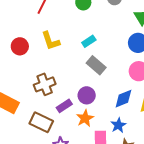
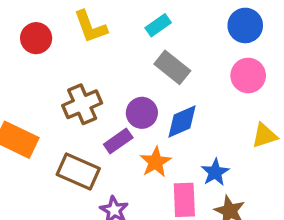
purple circle: (87, 95) -> (142, 113), moved
blue diamond: (123, 99) -> (182, 122), moved

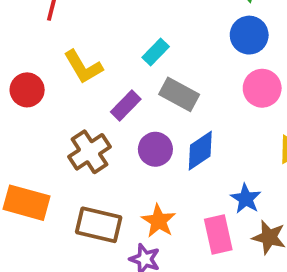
purple rectangle: (118, 141) -> (126, 105), moved
orange star: (156, 162) -> (159, 221), moved

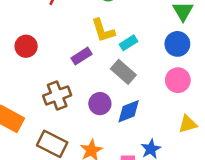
cyan rectangle: (156, 52) -> (128, 43), moved
yellow L-shape: (83, 67) -> (103, 30), moved
purple rectangle: (126, 105) -> (82, 56), moved

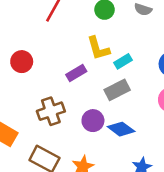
gray rectangle: (123, 72) -> (117, 90), turned -70
blue diamond: (129, 111) -> (121, 129), turned 56

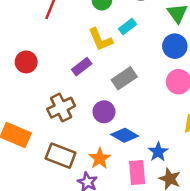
cyan rectangle: (123, 61) -> (127, 27), moved
blue diamond: (121, 129) -> (125, 135), moved

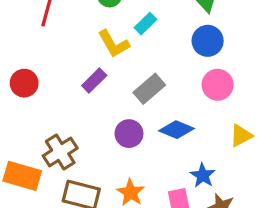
brown cross: (61, 108) -> (60, 152), moved
blue diamond: (125, 135) -> (177, 130), moved

